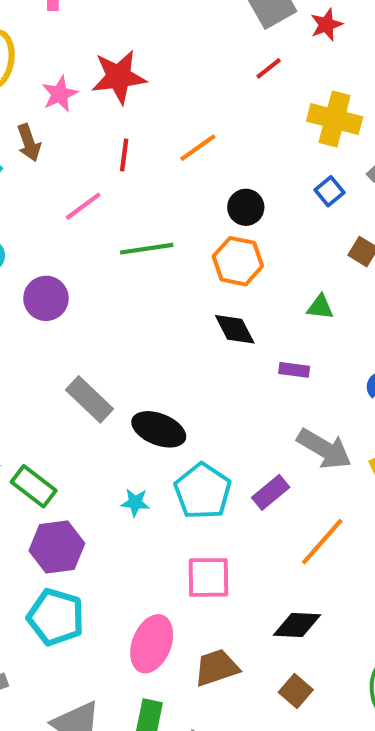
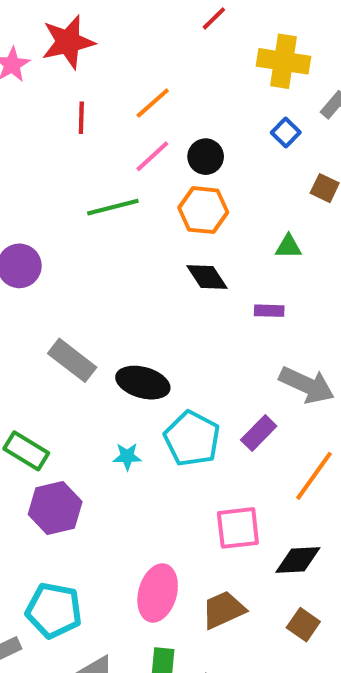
pink line: (83, 206) -> (152, 156), moved
pink square: (208, 577) -> (238, 528), moved
cyan pentagon: (56, 617) -> (54, 610), moved

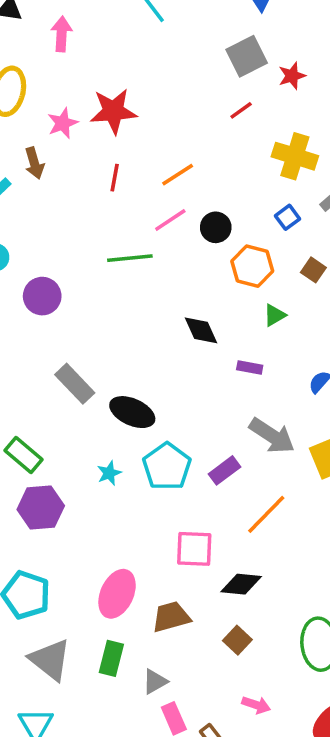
orange hexagon: (203, 210) -> (252, 266), moved
green triangle: (288, 247) -> (275, 315), turned -40
cyan star: (127, 456) -> (109, 473), turned -30

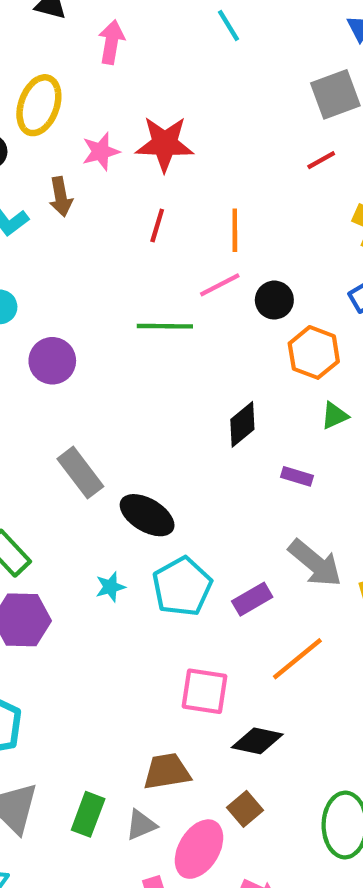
orange line: (178, 175) -> (235, 230), turned -64
black diamond: (201, 330) -> (242, 424), turned 69
pink ellipse: (117, 594) -> (199, 849), moved
gray triangle: (155, 681) -> (141, 825), moved

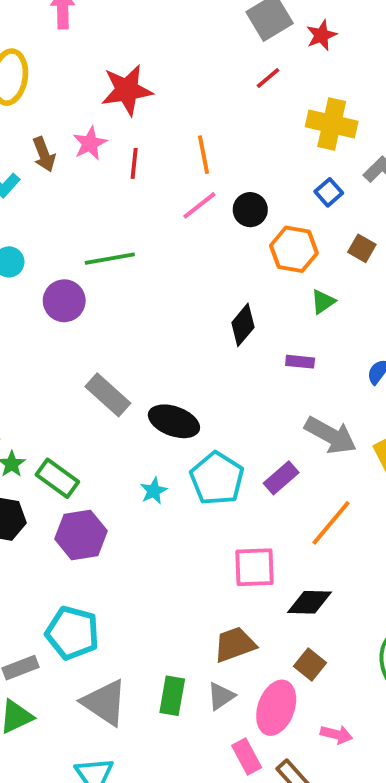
pink star: (101, 152) -> (90, 143), moved
green line: (165, 326) -> (110, 259), moved

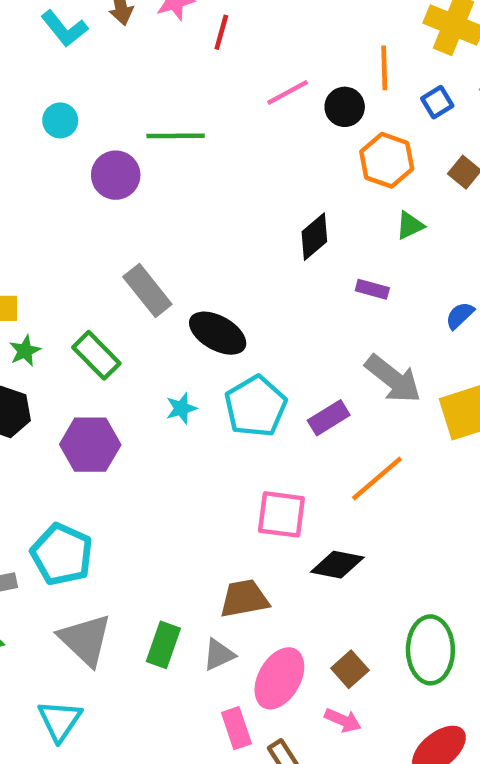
orange line: (203, 155) -> (384, 68), moved
green rectangle: (57, 478) -> (96, 355), moved
brown square: (310, 664) -> (350, 669), moved

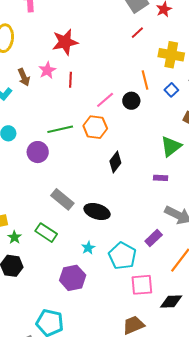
orange hexagon: (387, 160) -> (95, 127), moved
green triangle: (410, 225) -> (171, 146), size x1.6
black diamond: (314, 237) -> (115, 162), moved
cyan pentagon: (256, 406) -> (122, 256), moved
purple hexagon: (90, 445) -> (73, 278), moved

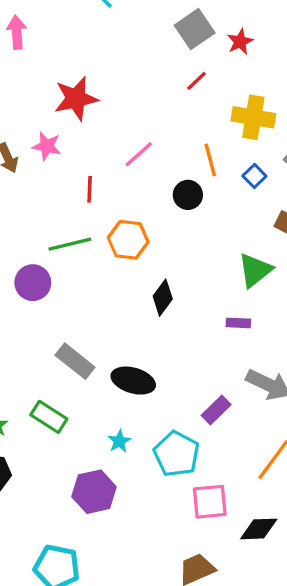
pink star: (47, 70) -> (47, 146), turned -30
red line: (70, 80) -> (90, 189), moved
pink line: (105, 100) -> (139, 154), moved
purple rectangle: (154, 238) -> (216, 410), moved

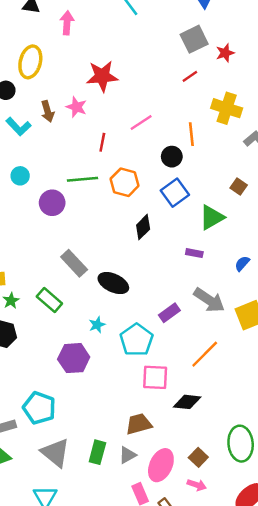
blue square: (254, 176) -> (175, 193), moved, size x1.6

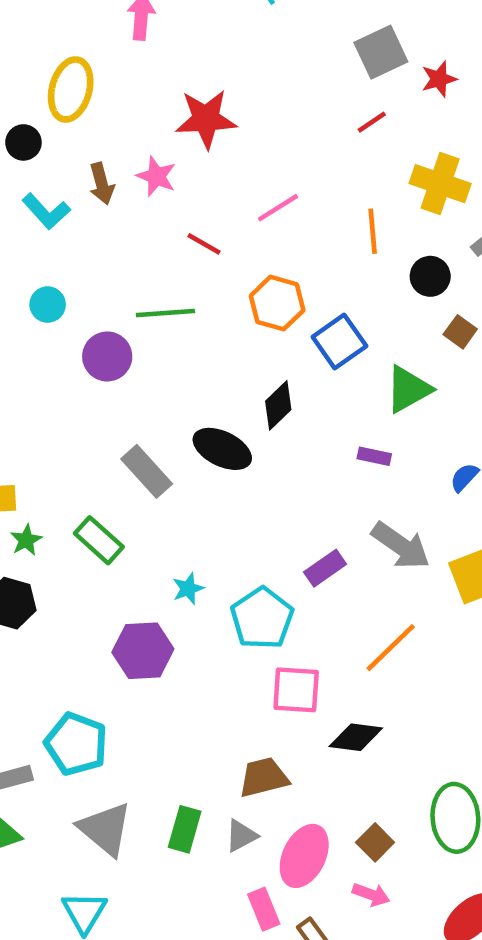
red line: (102, 142) -> (204, 244), turned -72
black circle: (172, 157) -> (430, 276), moved
orange hexagon: (125, 182) -> (277, 303), moved
black ellipse: (113, 283) -> (222, 449), moved

